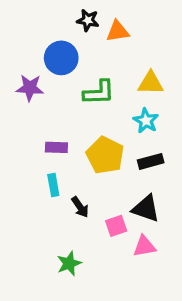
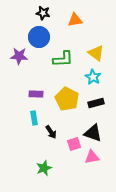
black star: (88, 20) -> (43, 13), moved
yellow triangle: (151, 83) -> (96, 53), turned 36

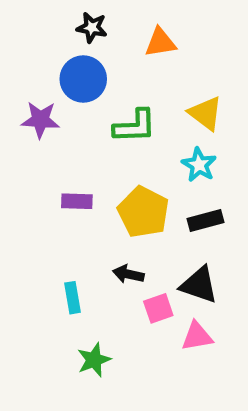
cyan rectangle: (34, 118) -> (73, 298), moved
black arrow: (51, 132) -> (128, 274), moved, turned 136

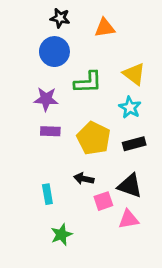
purple star: (40, 120) -> (46, 99), moved

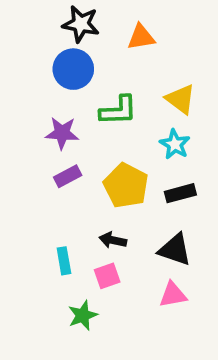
black star: (60, 18) -> (81, 24), size x1.4
purple rectangle: (50, 131) -> (68, 176), turned -30
pink square: (103, 201) -> (107, 276), moved

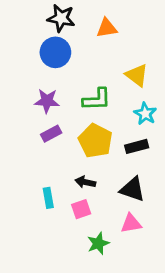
green L-shape: (118, 110) -> (97, 99), moved
cyan star: (175, 144) -> (145, 114), moved
green star: (83, 315) -> (98, 243), moved

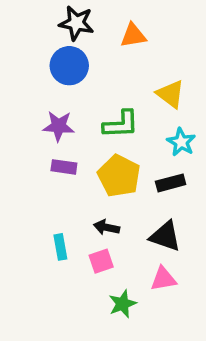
purple rectangle: (51, 134) -> (64, 167), turned 36

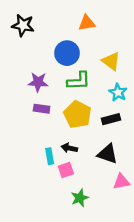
black star: (76, 23) -> (23, 25), moved
blue circle: (69, 66) -> (67, 53), moved
cyan rectangle: (60, 247) -> (50, 156), moved
pink triangle: (163, 279) -> (121, 182), moved

